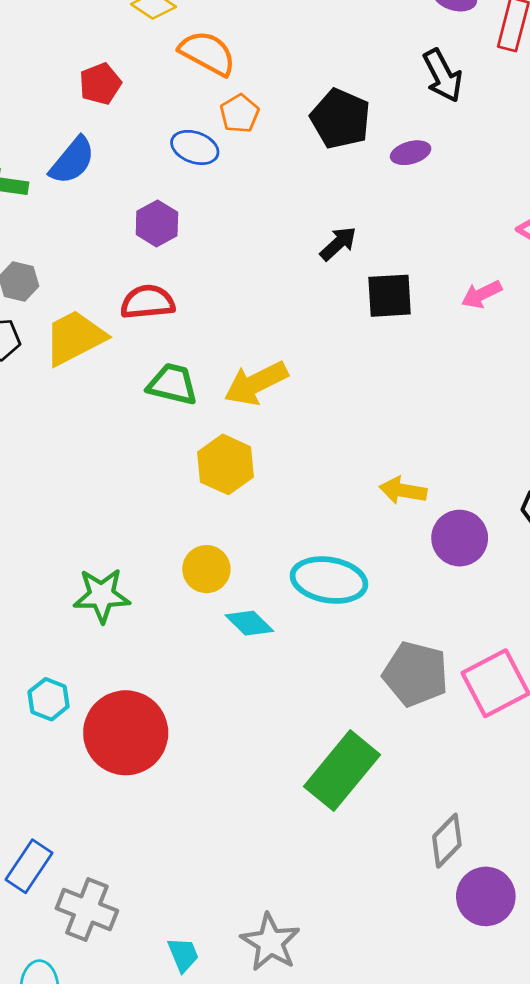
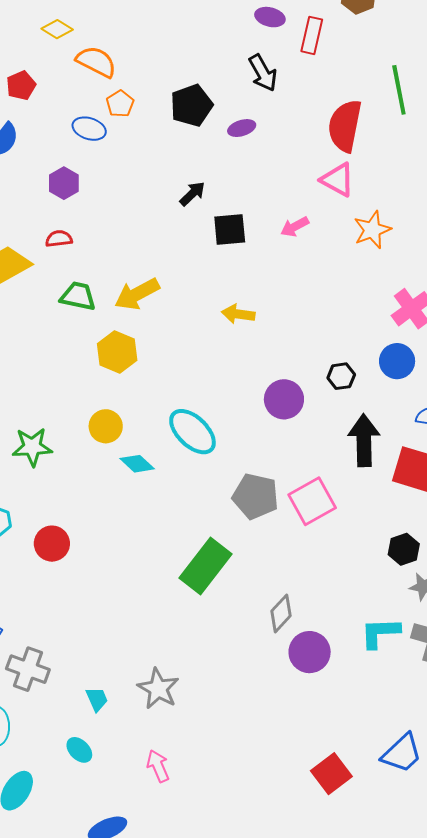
black pentagon: (340, 119) -> (191, 105), turned 30
red semicircle: (148, 302) -> (59, 239), size x0.7
yellow arrow: (403, 490) -> (238, 314), moved
cyan ellipse: (329, 580) -> (192, 432), turned 36
red circle: (126, 733) -> (52, 544), size x0.6

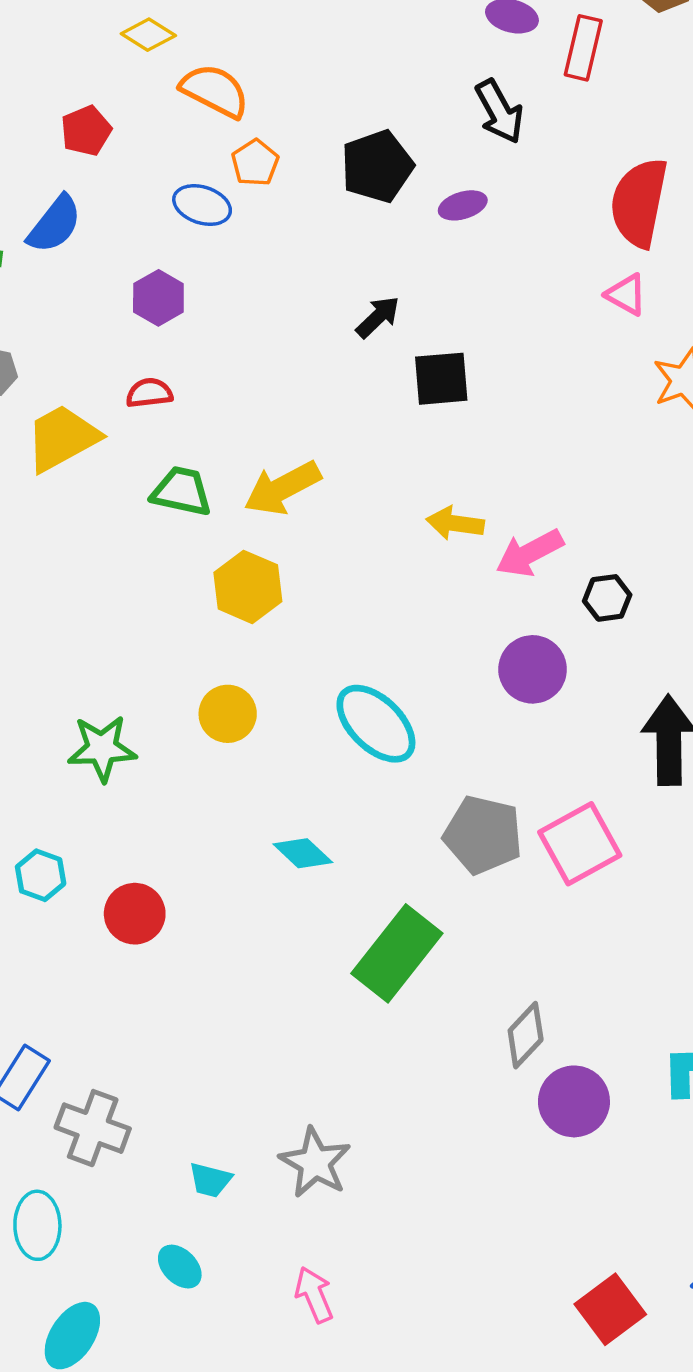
pink triangle: (338, 180) -> (626, 295), size x0.7
pink arrow: (295, 227) -> (530, 553), moved, size x1.4
black hexagon: (341, 376) -> (607, 598), moved
cyan diamond: (137, 464) -> (303, 853), moved
cyan trapezoid: (97, 699) -> (210, 1180), turned 128

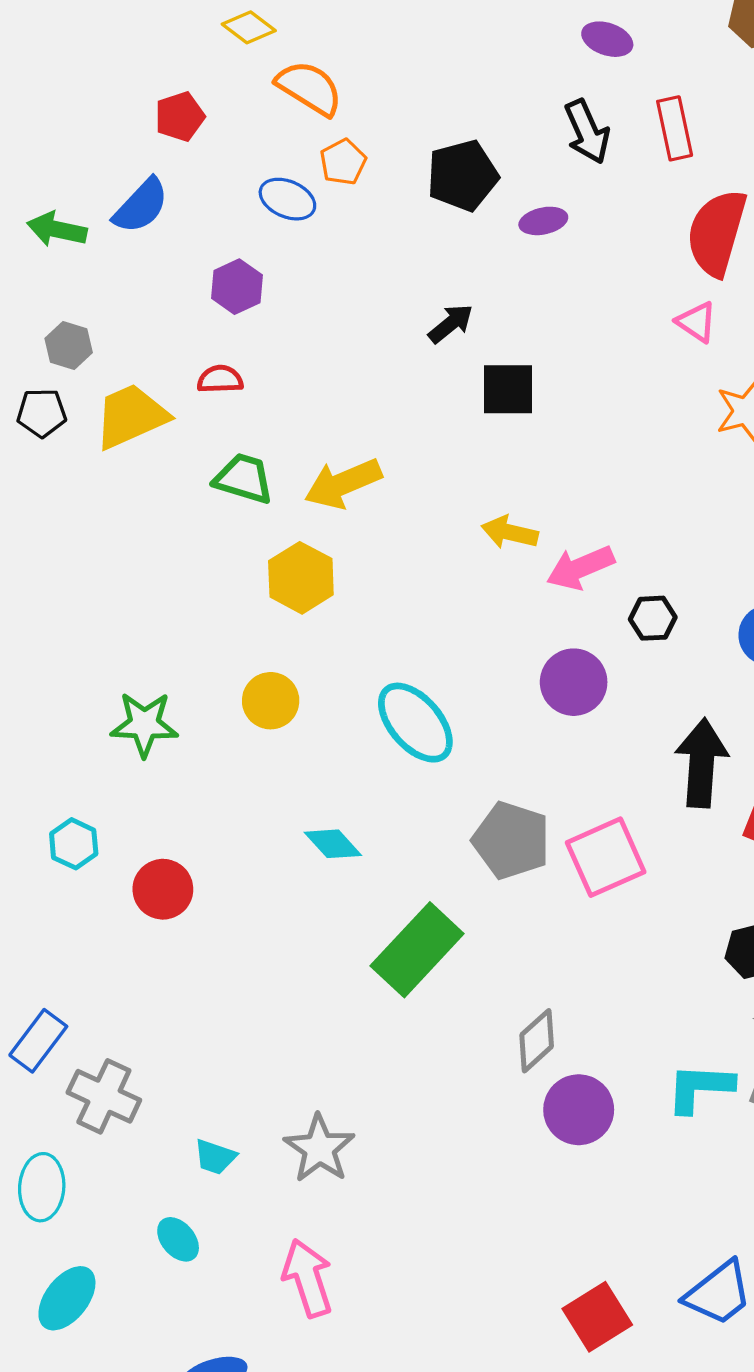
red rectangle: (583, 48) -> (675, 128), moved, turned -30
pink arrow: (314, 1295) -> (308, 1278), size x1.4

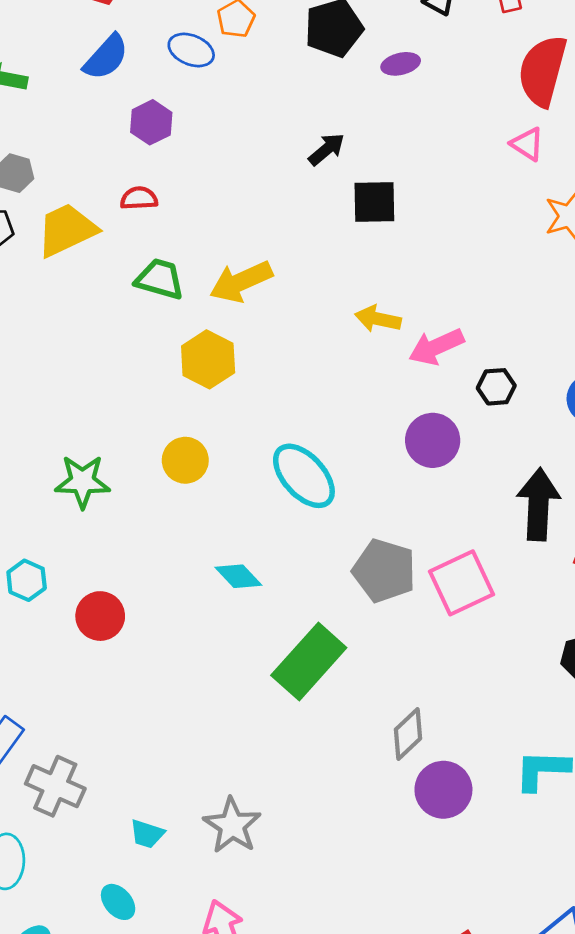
blue semicircle: (141, 206) -> (106, 57), moved

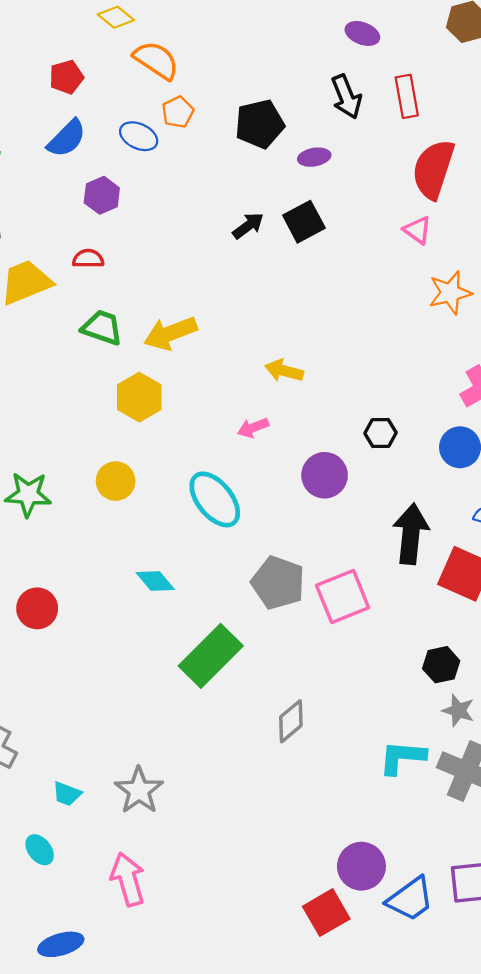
black square: (374, 202) -> (304, 222), moved, turned -30
pink arrow: (436, 347) -> (253, 428), moved, size x0.7
purple circle: (443, 790) -> (361, 866), moved

